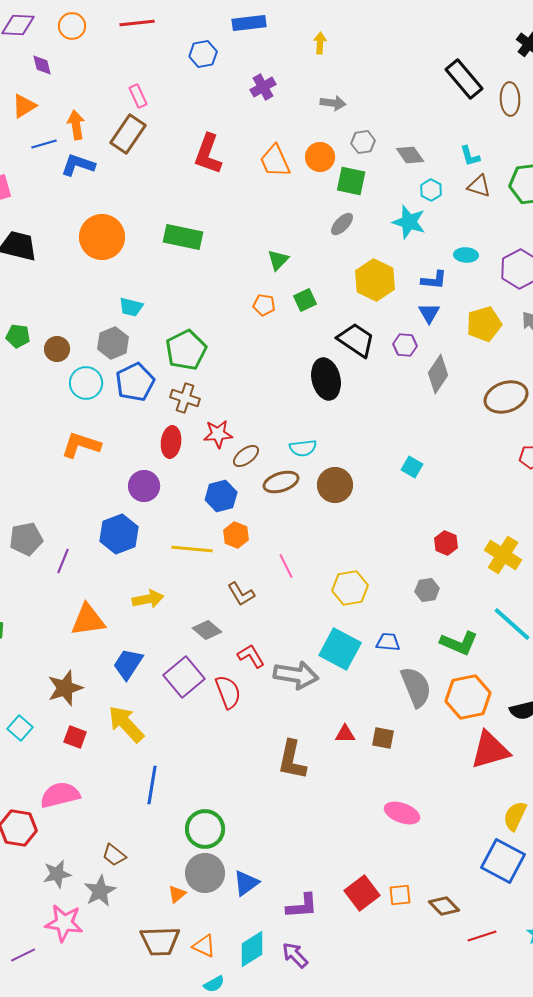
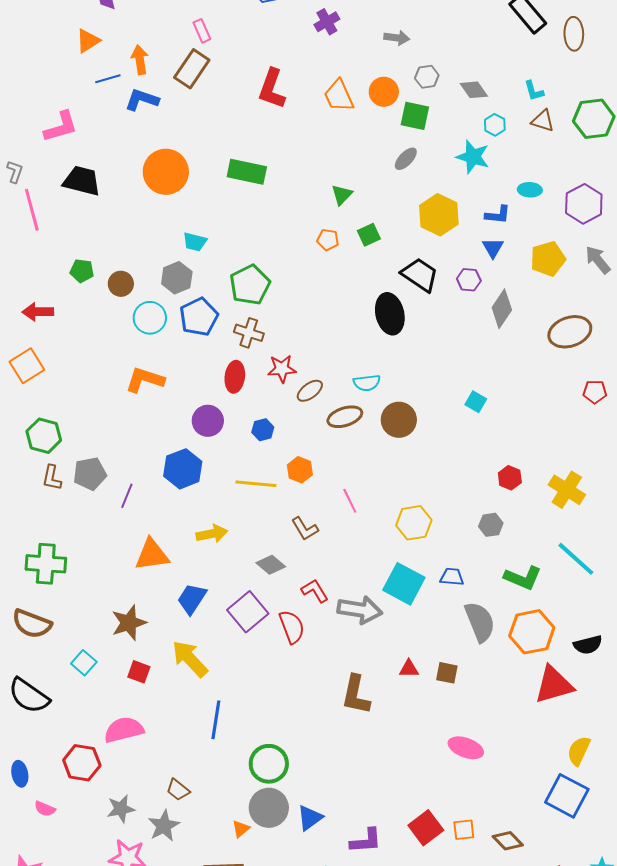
blue hexagon: (221, 496) -> (263, 430), moved, size x0.7

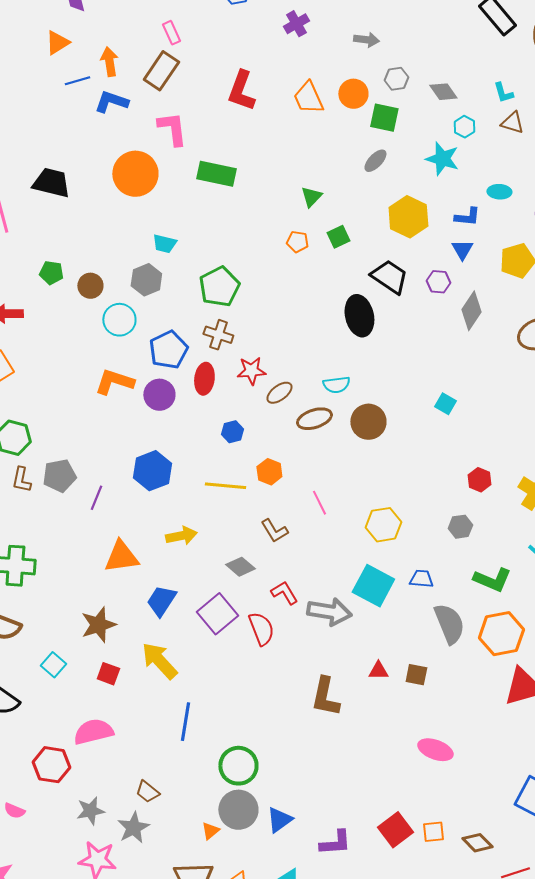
pink L-shape: (61, 127) -> (172, 129), moved, turned -81
blue pentagon: (199, 317) -> (168, 350), moved
purple circle: (208, 421) -> (159, 395), moved

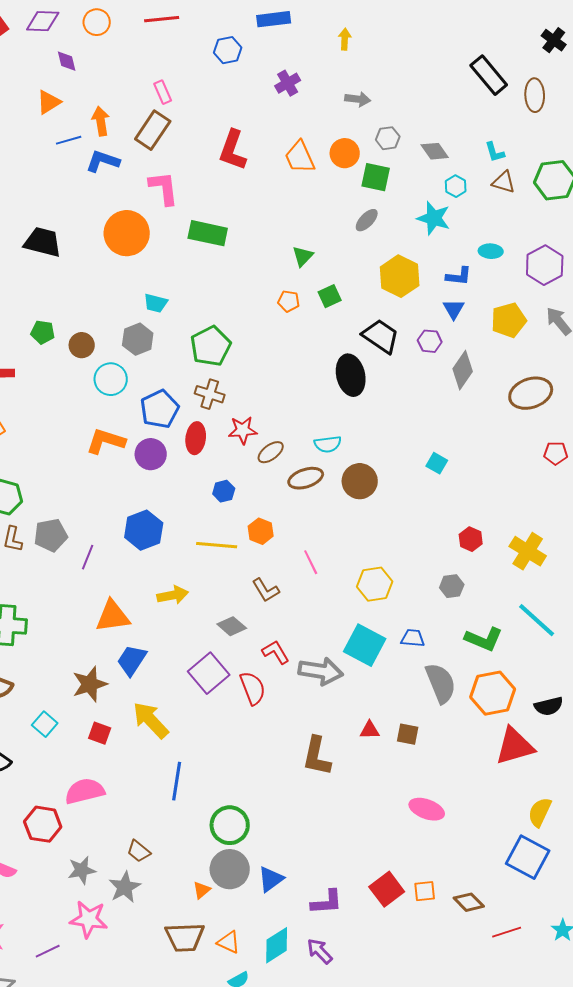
blue trapezoid: (161, 601) -> (132, 660), moved

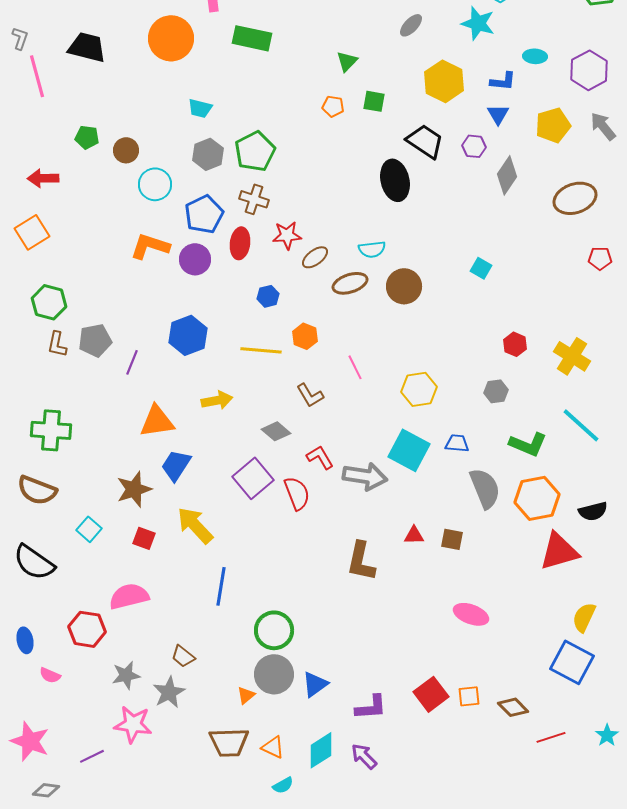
green square: (330, 296) -> (374, 101), turned 35
gray hexagon: (138, 339) -> (208, 154), moved

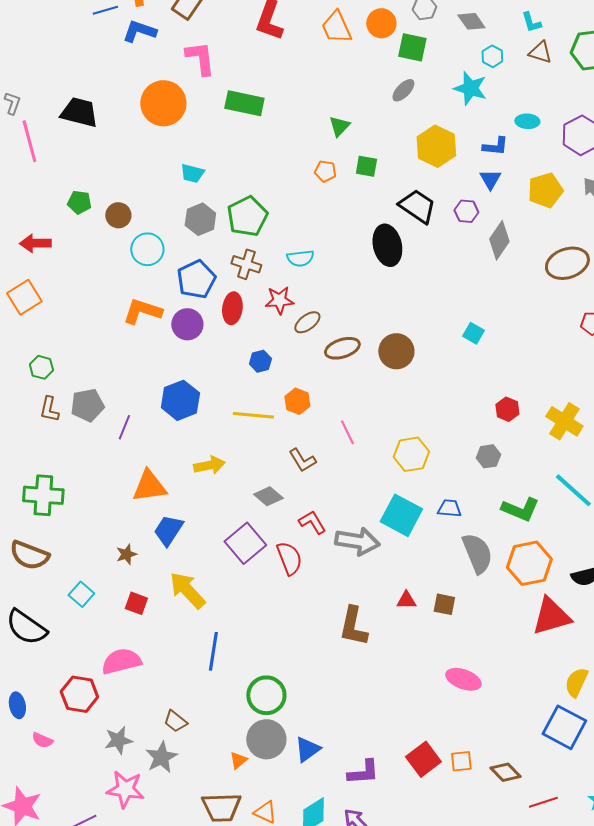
cyan semicircle: (372, 249) -> (300, 258), moved
green hexagon: (49, 302) -> (41, 367), size x0.7
brown star: (134, 489) -> (126, 554), size x0.6

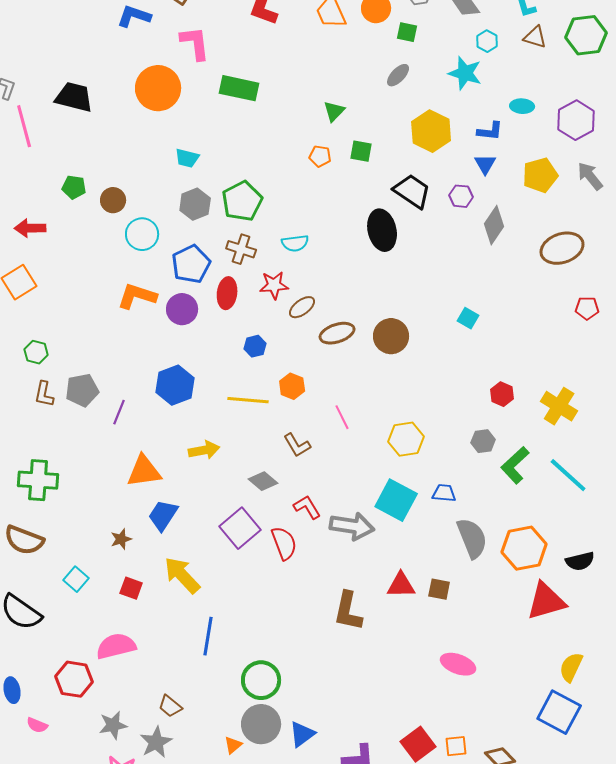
green square: (412, 47) -> (407, 32), size x0.7
green L-shape: (520, 509) -> (515, 465), moved, turned 114
red triangle: (406, 600) -> (401, 585), size x1.4

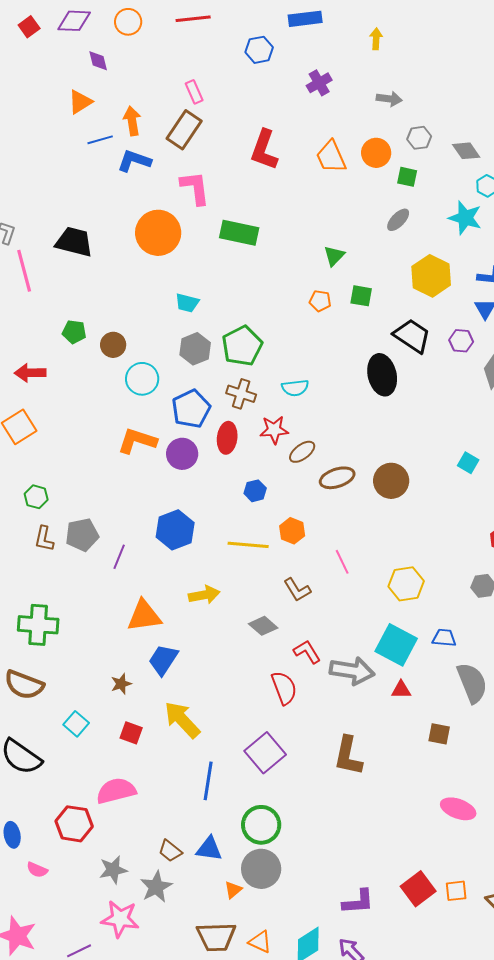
purple square: (240, 528) -> (265, 753), moved
red triangle: (401, 585) -> (401, 690), moved, size x0.7
blue triangle: (302, 734) -> (209, 849), moved, turned 44

